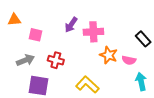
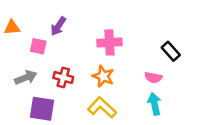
purple arrow: (71, 25) -> (58, 26), moved
orange star: (109, 55) -> (103, 76), moved
cyan arrow: (141, 82) -> (154, 104), moved

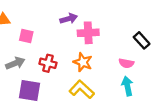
purple arrow: (58, 26) -> (69, 19), moved, turned -140

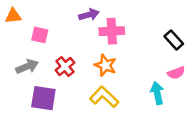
red cross: (48, 63) -> (65, 67), turned 35
pink semicircle: (126, 63) -> (176, 73), moved, turned -32

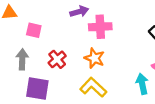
gray arrow: (27, 67) -> (22, 59), turned -66

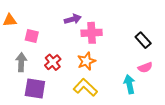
orange star: (94, 58) -> (86, 61), turned 30

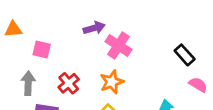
pink cross: (92, 33) -> (119, 45), turned 36
pink semicircle: (145, 67) -> (198, 85), moved, turned -128

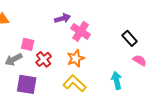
pink square: (42, 50) -> (28, 44), moved
gray arrow: (28, 83) -> (14, 59), turned -120

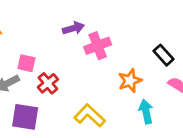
pink cross: (81, 31) -> (98, 46), turned 36
orange star: (76, 58) -> (130, 81), moved

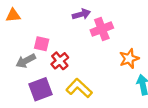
yellow L-shape: (90, 116) -> (79, 88), moved
purple square: (25, 117) -> (40, 89), turned -30

